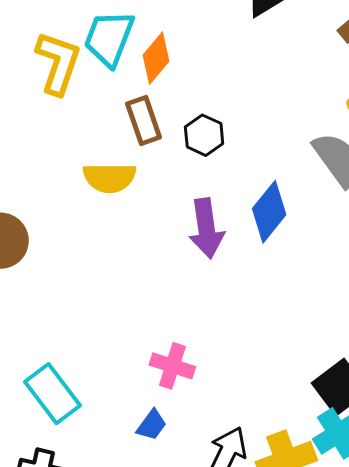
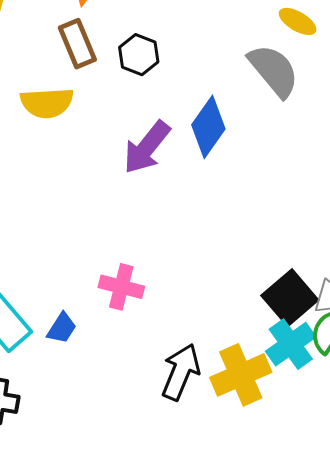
purple arrow: (206, 228) -> (147, 147), turned 50
blue trapezoid: (152, 425) -> (62, 328), moved

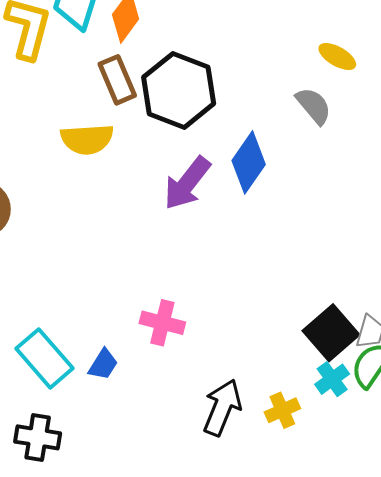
black hexagon: (139, 55) -> (179, 90), size x1.8
gray semicircle: (274, 71) -> (314, 106), size x0.7
cyan cross: (291, 344) -> (332, 379), size x0.7
yellow cross: (241, 375) -> (282, 410), size x0.6

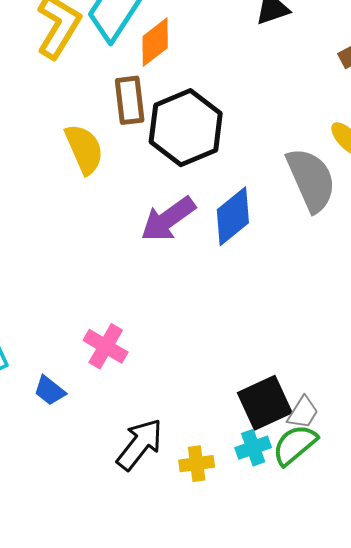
gray semicircle: (314, 106) -> (311, 180), size x1.6
yellow semicircle: (87, 139) -> (84, 149), turned -126
blue trapezoid: (103, 364) -> (50, 391), moved, turned 80

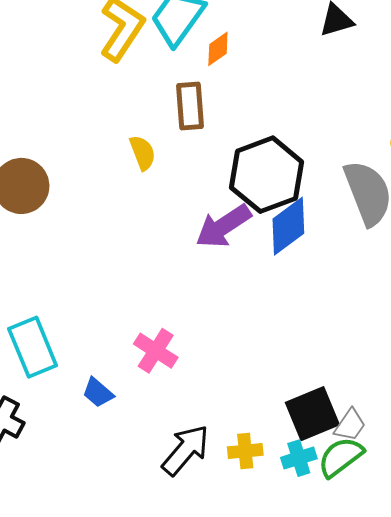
orange diamond: (155, 42) -> (218, 49), size x0.7
black hexagon: (186, 128) -> (267, 175), moved
yellow semicircle: (84, 149) -> (143, 153), size x0.7
yellow cross: (197, 464) -> (245, 451), moved

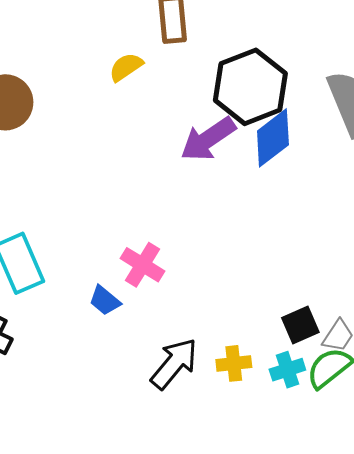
yellow semicircle: (143, 153) -> (126, 67), turned -102
blue trapezoid: (98, 393) -> (105, 300), moved
black square: (312, 414) -> (300, 325), size x0.7

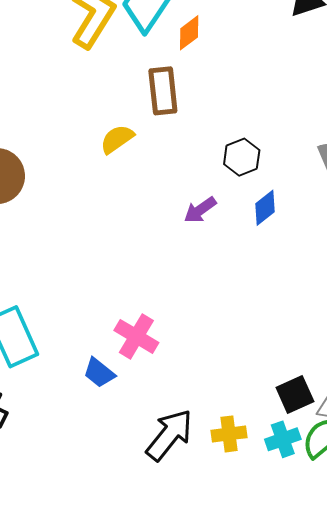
black hexagon: (250, 87) -> (242, 157), size x0.5
blue diamond: (273, 138) -> (265, 208), size x0.6
purple arrow: (208, 139) -> (200, 210), size x0.6

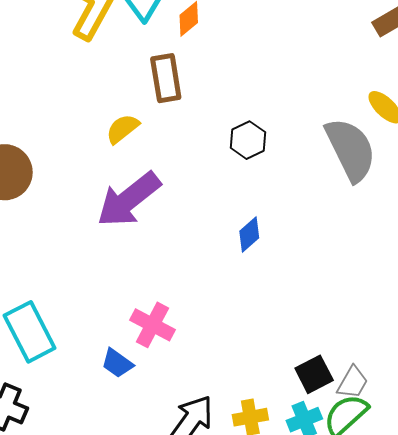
blue diamond: (265, 208) -> (249, 235), moved
purple arrow: (200, 210) -> (129, 200), moved, size x2.0

